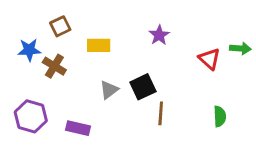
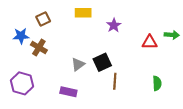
yellow rectangle: (99, 45) -> (83, 13), moved
red triangle: (209, 59) -> (150, 42), turned -42
purple rectangle: (78, 128) -> (68, 92), moved

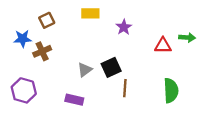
brown cross: (39, 47) -> (42, 51), turned 35
green semicircle: (157, 83) -> (171, 90), size x1.5

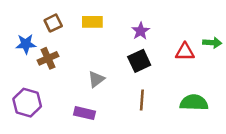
yellow rectangle: (90, 13) -> (92, 22), moved
black square: (111, 67) -> (139, 61), moved
green semicircle: (171, 90) -> (194, 103), turned -85

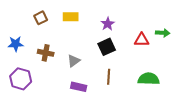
blue star: (26, 44) -> (16, 44), moved
brown cross: (48, 58) -> (46, 53), moved, turned 35
purple rectangle: (84, 113) -> (79, 87), moved

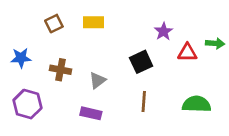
purple star: (108, 24) -> (164, 31), moved
purple rectangle: (79, 87) -> (91, 113), moved

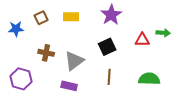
purple star: (164, 31) -> (111, 15), moved, size x1.5
blue star: (21, 58) -> (16, 29), moved
gray triangle: (97, 80) -> (74, 61), size x1.5

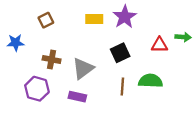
yellow rectangle: (71, 17) -> (94, 19), moved
blue star: (16, 29) -> (16, 43), moved
purple hexagon: (21, 79) -> (37, 89), moved
green semicircle: (149, 79) -> (150, 81), moved

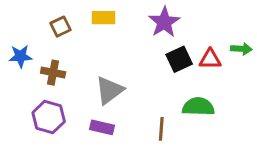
yellow rectangle: (94, 19) -> (103, 18), moved
black square: (120, 53) -> (179, 59), moved
brown cross: (52, 59) -> (53, 73), moved
brown line: (122, 86) -> (161, 129), moved

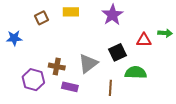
black square: (179, 59) -> (117, 52), moved
brown cross: (53, 73) -> (57, 67), moved
gray triangle: (109, 90) -> (88, 63), moved

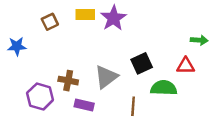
purple star: (112, 15) -> (113, 18), moved
red triangle: (144, 40) -> (186, 66), moved

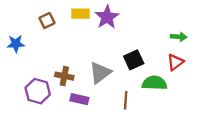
green arrow: (199, 40) -> (179, 37), moved
red triangle: (186, 66) -> (175, 62), turned -36

